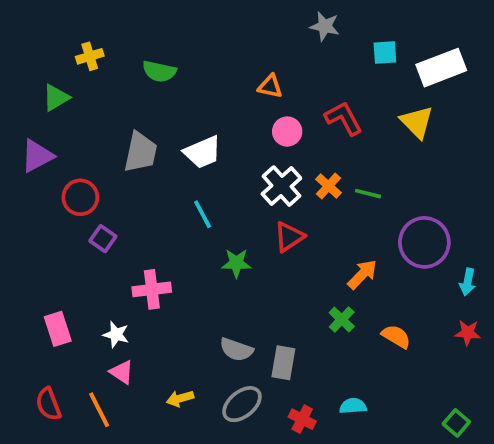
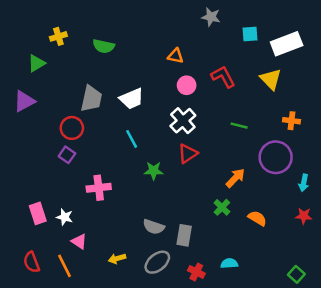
orange cross: (328, 186) -> (291, 121), moved, turned -35
red circle: (80, 197) -> (72, 128), moved
white star: (116, 335) -> (65, 217), moved

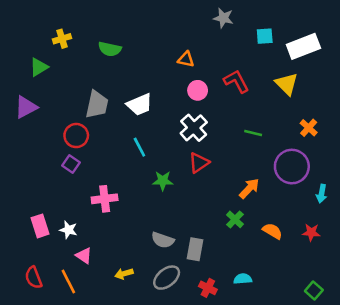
orange cross: (291, 121) -> (309, 128), turned 35
red star: (304, 216) -> (311, 232), moved

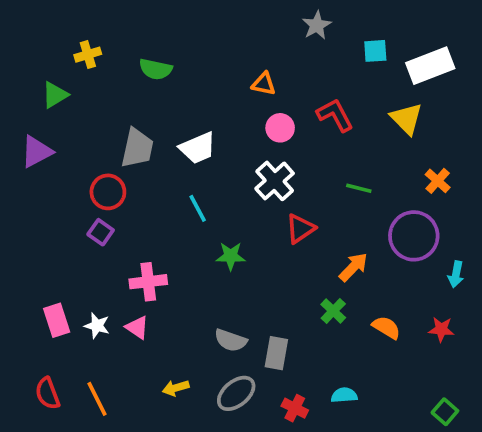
gray star: (223, 18) -> (317, 25), turned 30
red triangle: (199, 163) -> (300, 229), moved
pink triangle: (84, 256) -> (137, 327), moved

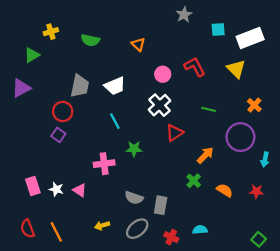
orange triangle: (264, 84) -> (138, 44), moved, turned 32
pink cross: (148, 282) -> (104, 164), moved

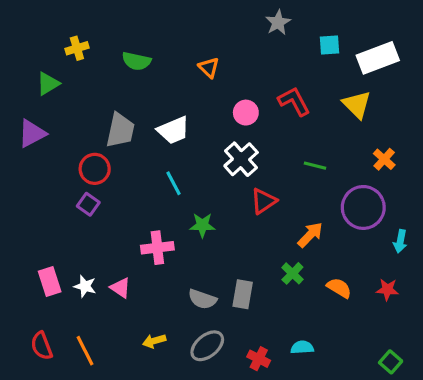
gray rectangle: (161, 205) -> (243, 294), moved

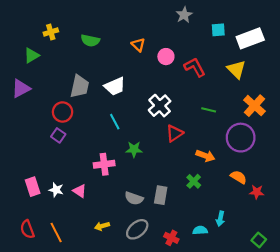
pink circle: (246, 113) -> (166, 57), moved
orange cross: (384, 159) -> (254, 106), size x1.5
orange arrow: (310, 235) -> (205, 156), turned 66
cyan arrow: (400, 241) -> (220, 219), moved
orange semicircle: (339, 288) -> (238, 177), moved

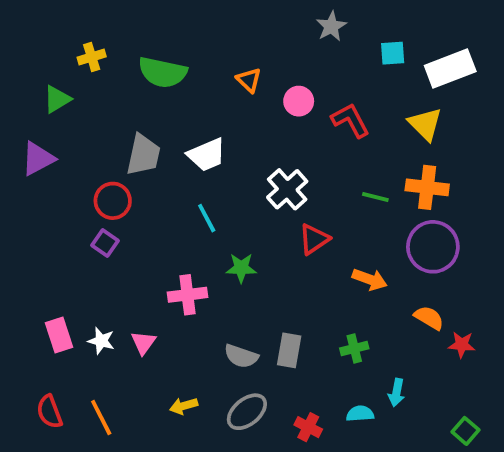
green semicircle: (90, 41) -> (163, 72), size x1.4
orange cross: (254, 106) -> (427, 187), moved, turned -35
green cross: (194, 181) -> (354, 348), moved, turned 32
pink triangle: (80, 191) -> (143, 343), turned 32

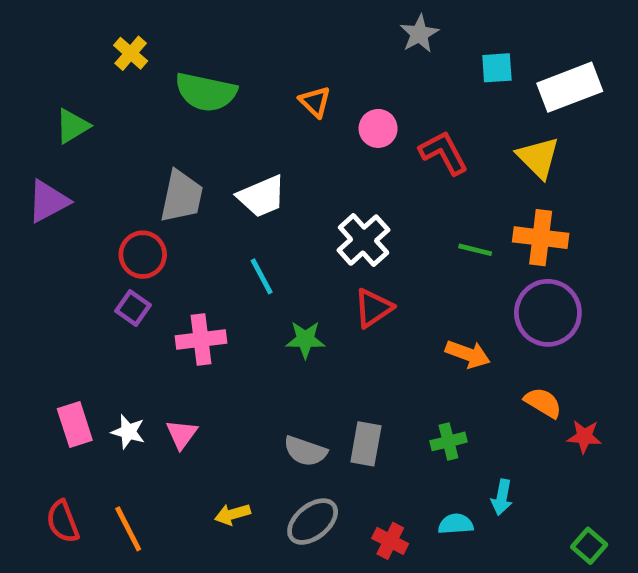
yellow cross: (92, 57) -> (131, 53), moved, turned -32
red triangle: (314, 239) -> (373, 308), moved
pink cross: (187, 295) -> (201, 340), moved

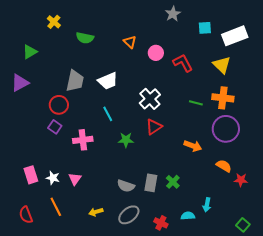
green semicircle: (206, 92) -> (85, 38), size x0.7
green cross: (448, 441) -> (173, 182), moved, turned -32
orange line: (128, 529) -> (56, 207), moved

